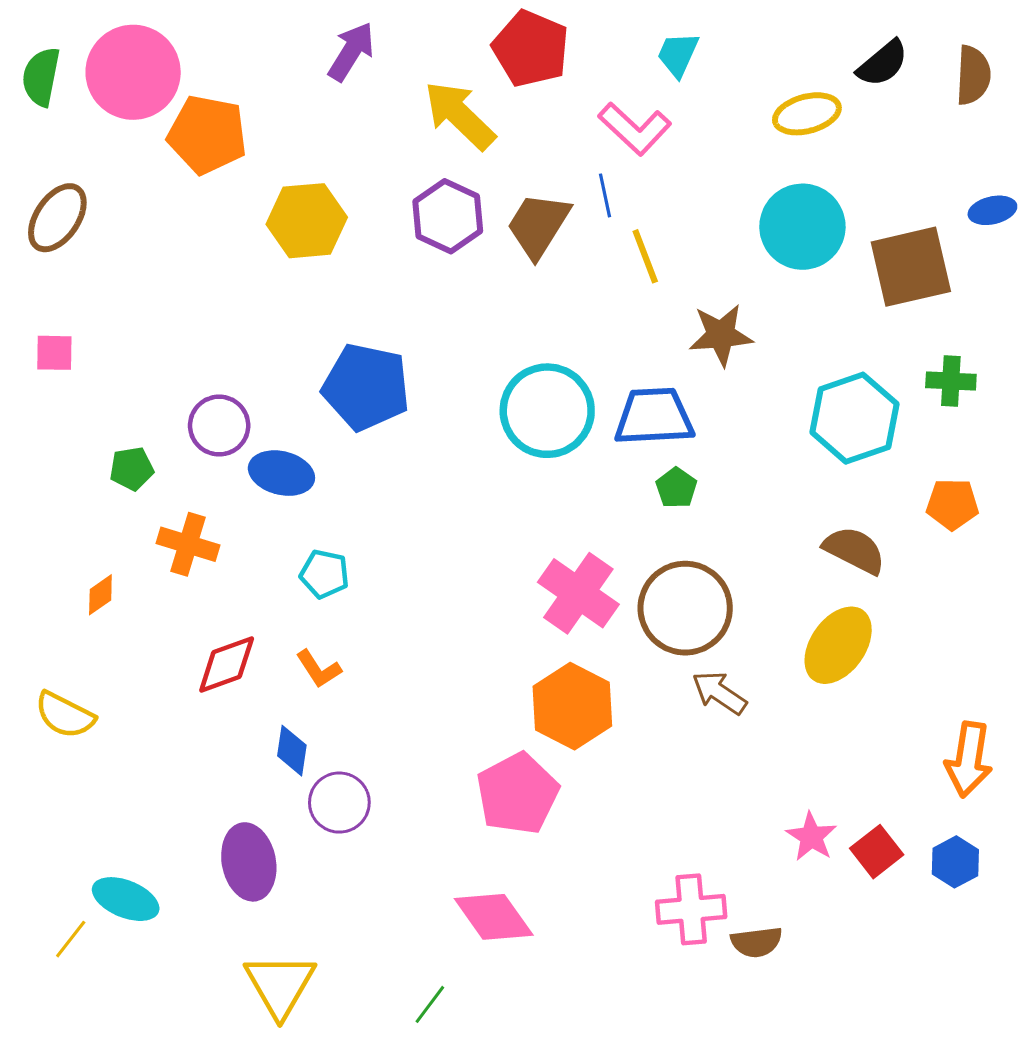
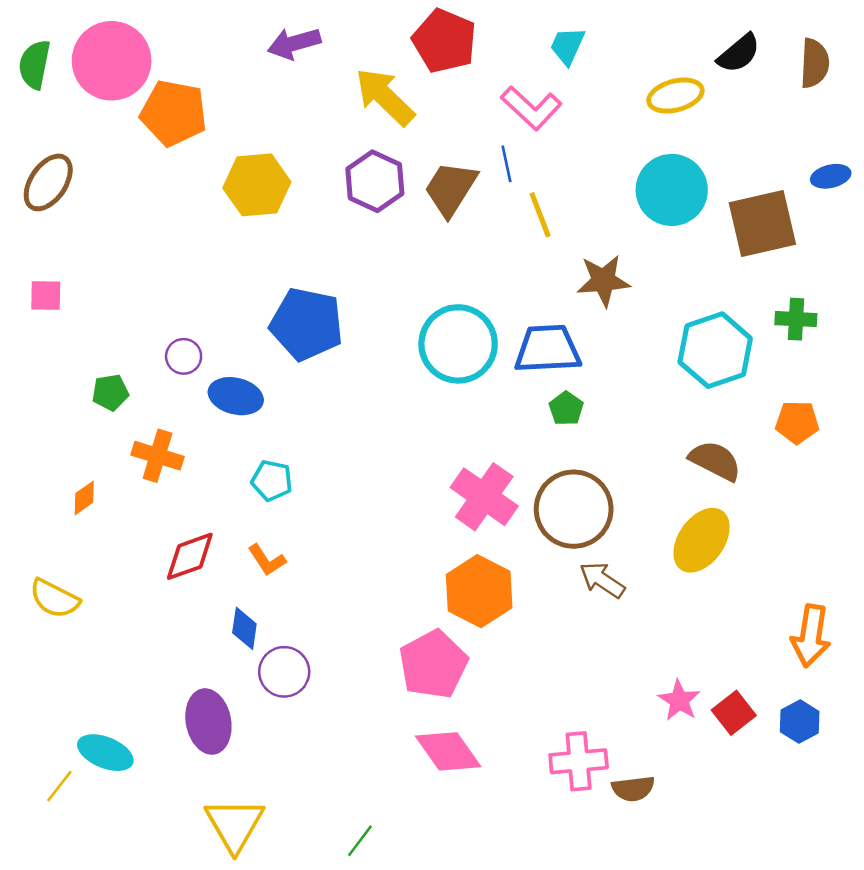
purple arrow: (351, 51) -> (294, 43), turned -138
purple circle: (219, 426) -> (184, 356), size x0.7
pink diamond: (494, 917) -> (448, 751), moved

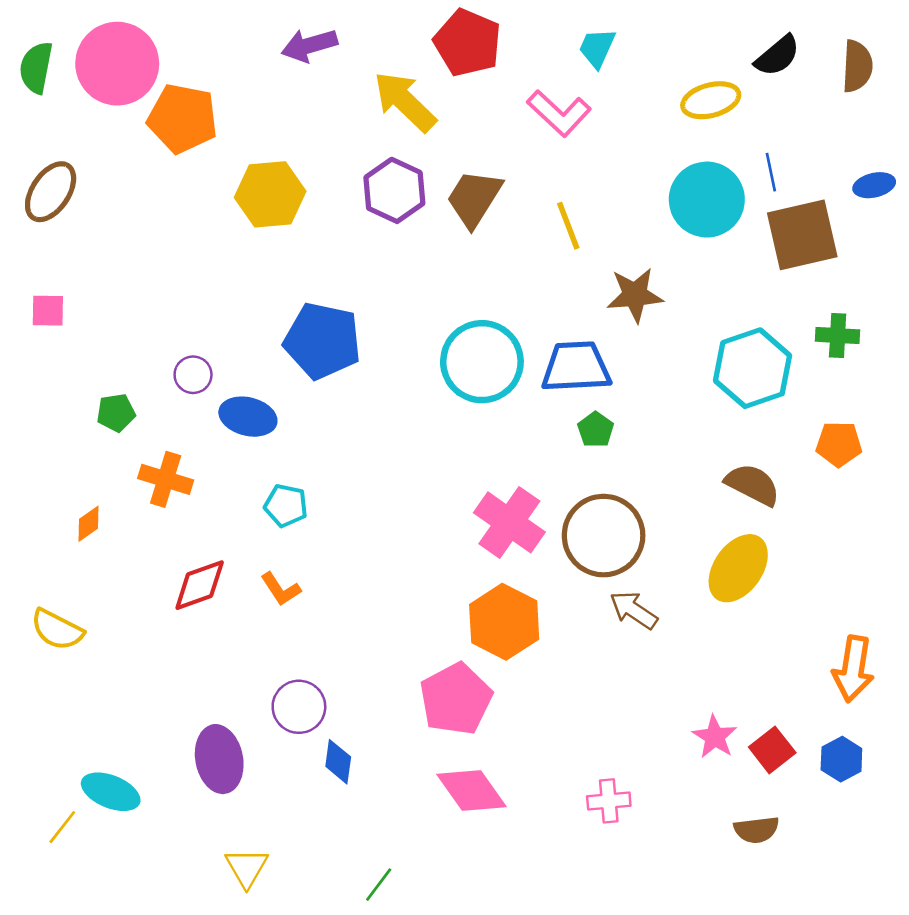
blue line: (507, 164) -> (771, 172), moved
blue diamond: (244, 628) -> (338, 762), moved
pink cross: (579, 761) -> (609, 801), size x0.7
brown semicircle: (633, 789) -> (756, 830), moved
yellow triangle: (235, 825) -> (247, 868), size x0.7

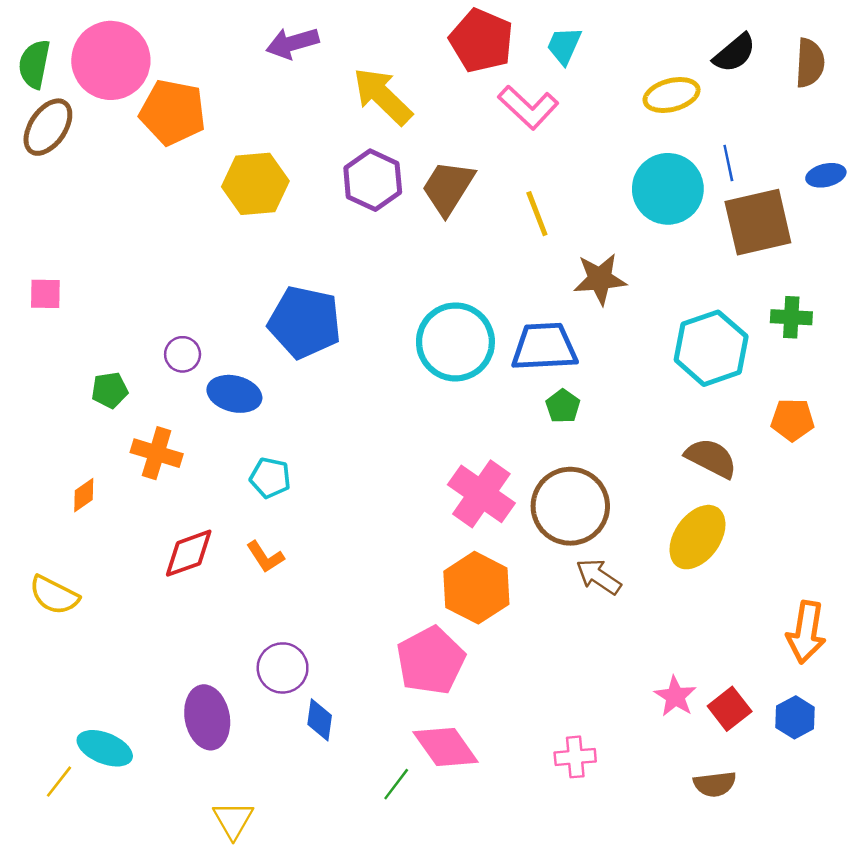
red pentagon: (468, 43) -> (481, 41), moved
brown ellipse: (51, 192) -> (48, 127), moved
green line: (379, 885) -> (396, 784), moved

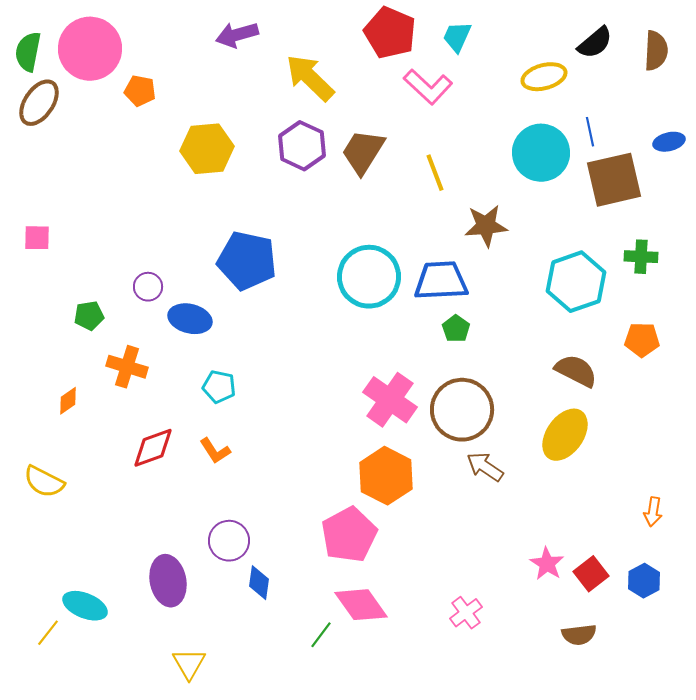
orange pentagon: (173, 112) -> (140, 91), size x0.6
orange arrow: (806, 632) -> (653, 512), size x0.6
pink cross: (575, 757) -> (466, 613), turned -32

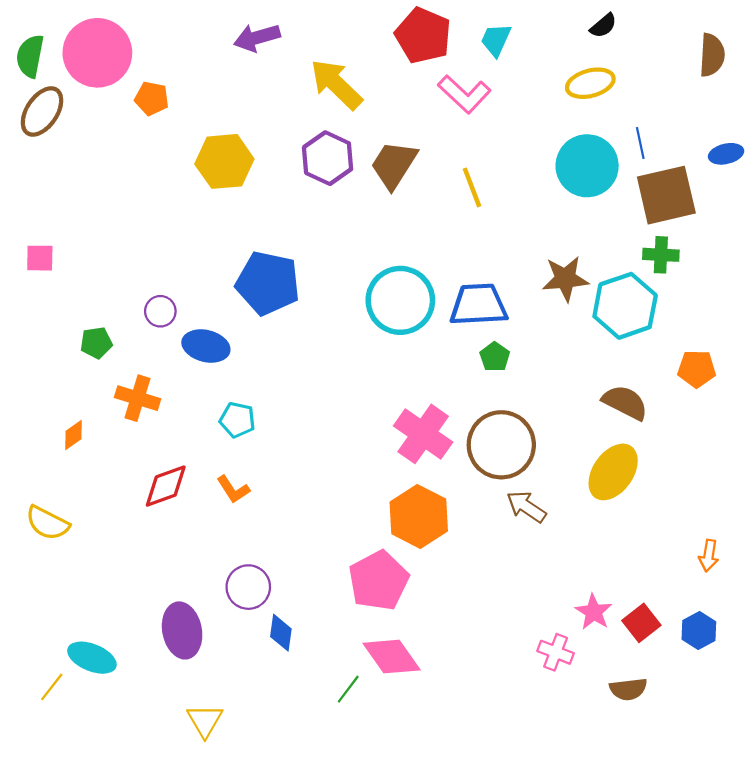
black semicircle: (595, 43) -> (603, 26), moved, size x0.7
brown star: (486, 226) -> (565, 279), moved
green cross: (641, 257) -> (661, 255), moved
pink cross: (466, 613) -> (556, 652), moved, turned -32

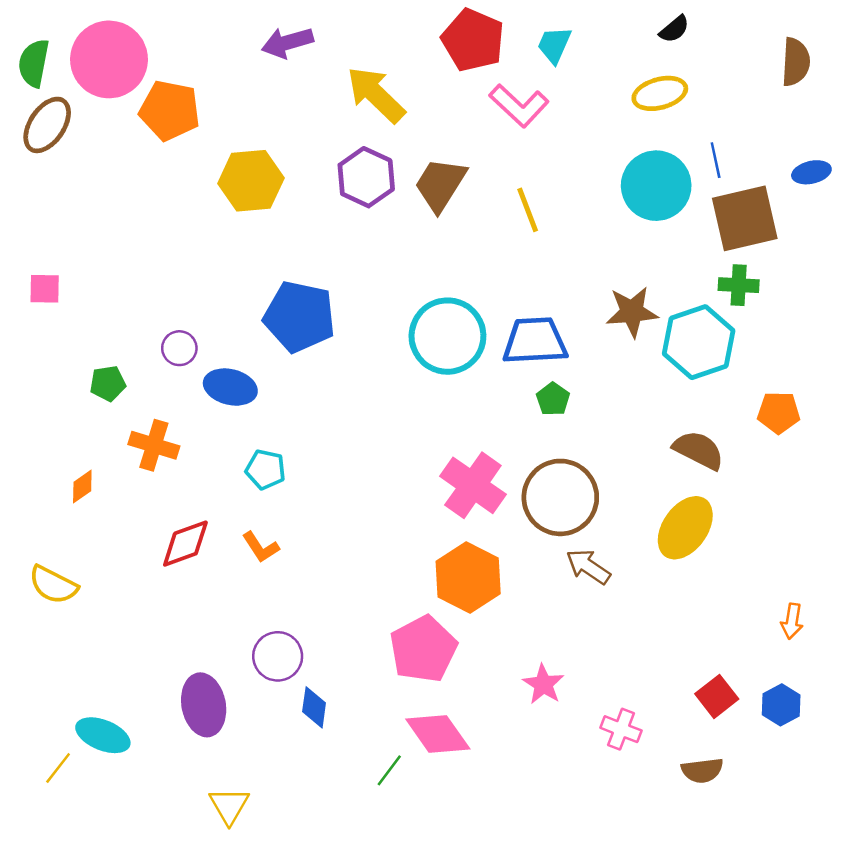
orange pentagon: (152, 98) -> (170, 110), size x1.6
pink star: (594, 612) -> (543, 684), moved

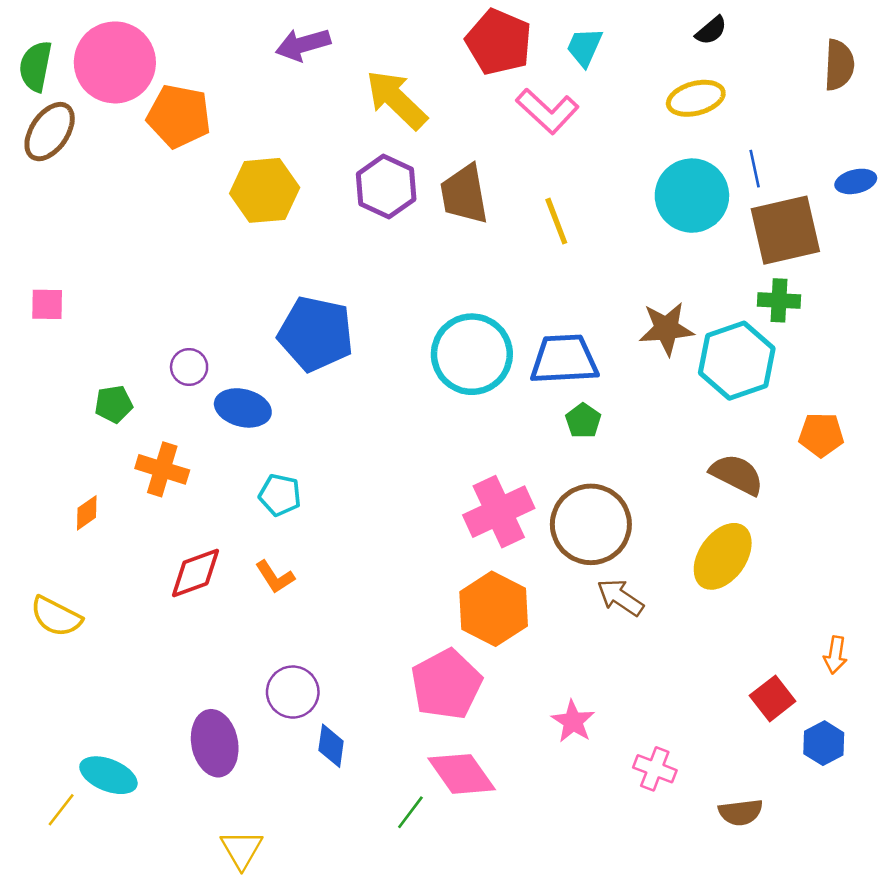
brown trapezoid: (440, 184) -> (464, 194), turned -42
pink cross: (473, 485) -> (499, 512), turned 30
red square: (717, 696) -> (773, 698), moved

